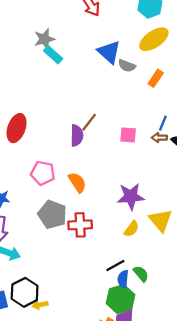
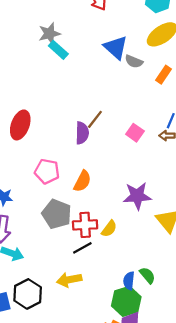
pink square: (128, 135) -> (135, 133), turned 30
orange semicircle: (77, 182) -> (82, 181), turned 60
yellow semicircle: (131, 229) -> (109, 229), moved
black line: (115, 266) -> (82, 248), moved
yellow arrow: (40, 305) -> (69, 280), moved, size x1.5

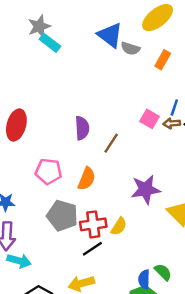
brown line: (95, 119) -> (111, 143), moved
pink square: (135, 133) -> (150, 119), moved

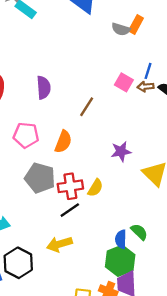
gray semicircle: (130, 48) -> (121, 29), moved
purple semicircle: (82, 128) -> (44, 88), moved
purple star: (146, 189) -> (121, 151), size x0.7

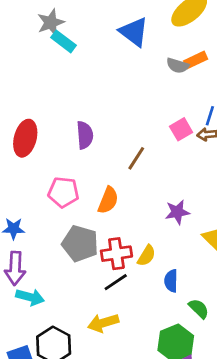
orange rectangle: (136, 24) -> (196, 60), turned 36
pink square: (124, 82) -> (181, 129), turned 30
blue semicircle: (121, 239) -> (171, 281), moved

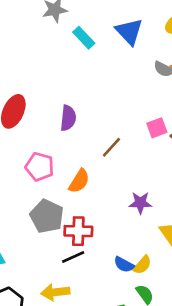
cyan rectangle: (63, 41) -> (84, 38), moved
yellow semicircle: (146, 256) -> (142, 265), moved
blue semicircle: (171, 281) -> (124, 264), turned -72

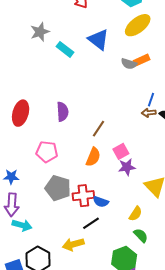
pink square: (157, 128) -> (121, 151), moved
orange semicircle: (79, 181) -> (93, 157), moved
black line: (73, 257) -> (91, 223), moved
blue semicircle: (124, 264) -> (101, 202), moved

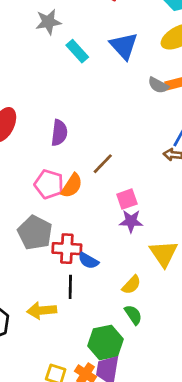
pink pentagon: (47, 152) -> (49, 184), moved
orange semicircle: (93, 157) -> (72, 186), moved
black line: (91, 223) -> (70, 287), turned -66

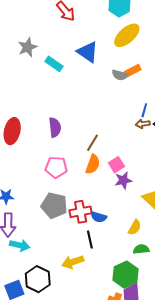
orange semicircle: (72, 186) -> (93, 164), moved
green semicircle: (133, 315) -> (141, 249), turned -49

